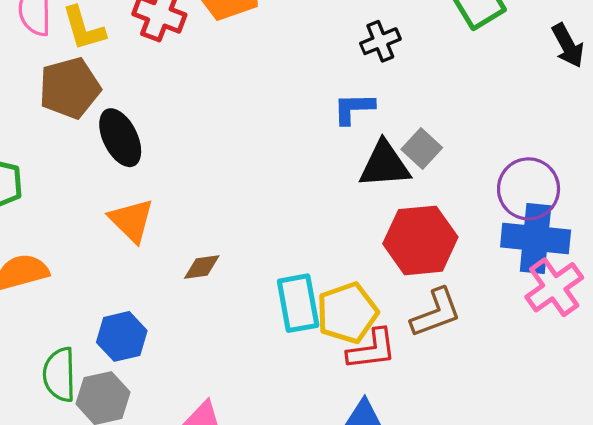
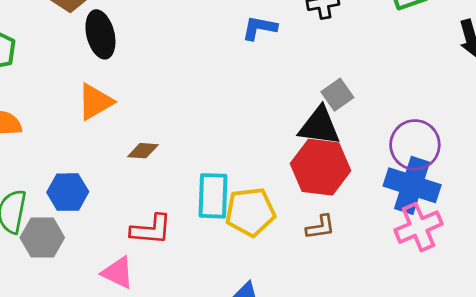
blue L-shape: (354, 108) -> (259, 28), moved
black triangle: (385, 165) -> (319, 126), moved
orange triangle: (131, 220) -> (95, 102), turned 33
brown L-shape: (436, 313) -> (320, 227), size x0.7
red L-shape: (372, 349) -> (151, 230), moved

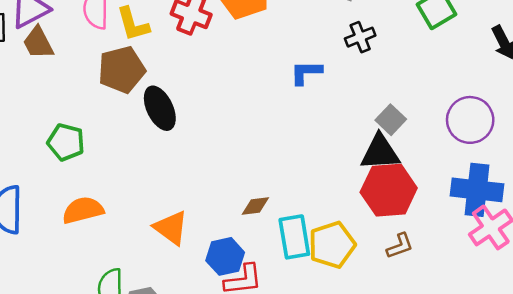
orange triangle: (95, 102) -> (171, 228), moved, turned -42
purple circle: (415, 145) -> (470, 120), moved
brown diamond: (143, 151) -> (255, 206), moved
blue hexagon: (68, 192) -> (225, 256), moved

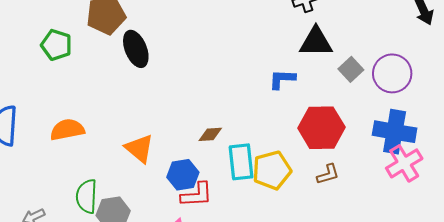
blue L-shape: (306, 72) -> (282, 79), moved
gray square: (391, 120) -> (351, 69), moved
green pentagon: (66, 142) -> (56, 45), moved
black triangle: (380, 152) -> (316, 42), moved

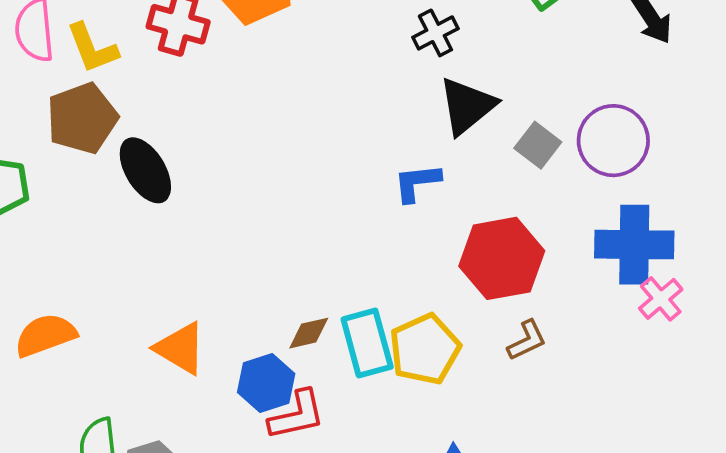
black triangle: (316, 42) -> (467, 106), turned -30
brown diamond: (210, 134) -> (309, 333), moved
pink cross: (404, 163) -> (661, 299), size x0.7

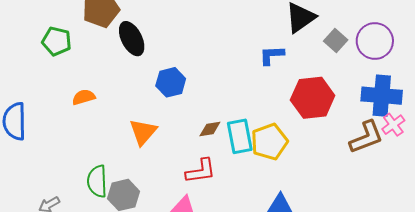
orange semicircle: (45, 335) -> (84, 97), moved, size x0.7
brown L-shape: (527, 340) -> (366, 137), moved, size x1.6
orange triangle: (180, 348) -> (143, 132), turned 36
blue hexagon: (266, 383) -> (171, 82), moved

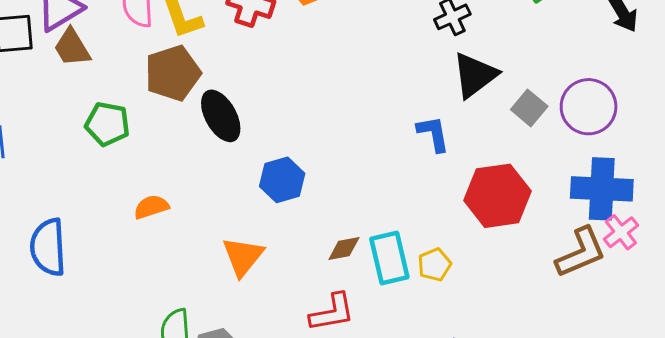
blue L-shape: (272, 55) -> (433, 134), turned 84
yellow pentagon: (269, 142) -> (434, 265), size x0.6

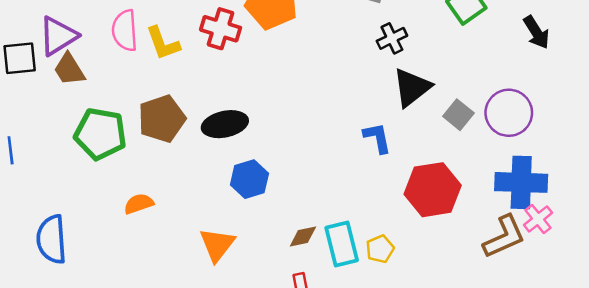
brown pentagon: (173, 73) -> (162, 119), moved
black ellipse: (221, 116) -> (225, 124), moved, turned -72
green pentagon: (107, 124) -> (100, 134), size x1.4

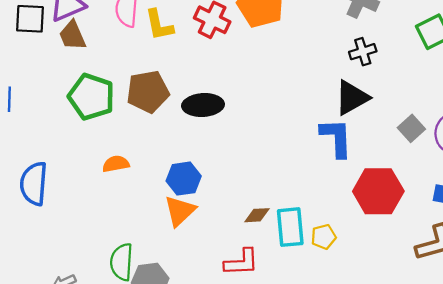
black triangle: (412, 87) -> (352, 98), moved
blue L-shape: (377, 138) -> (336, 138), size x1.4
blue hexagon: (249, 179) -> (184, 179), moved

